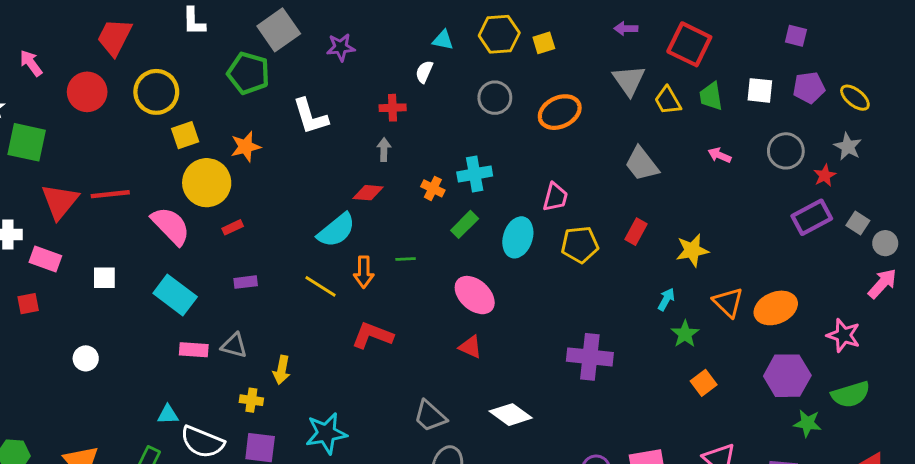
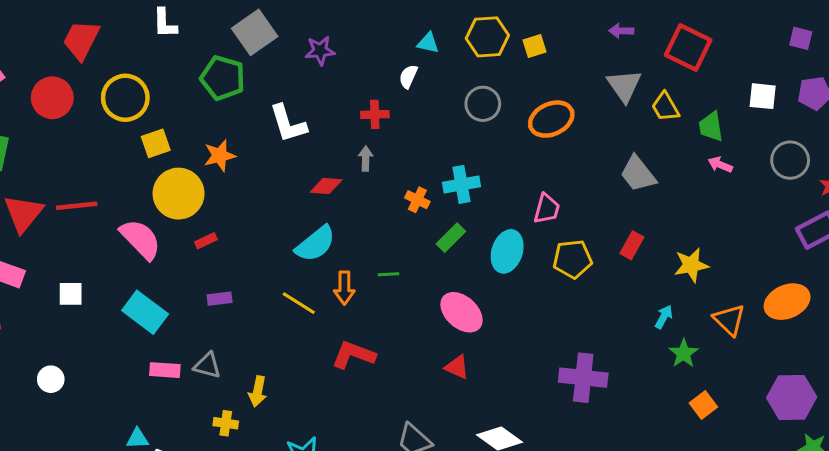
green trapezoid: (711, 96) -> (711, 127), moved
red diamond: (368, 193) -> (326, 186), moved
orange ellipse: (776, 308) -> (787, 302), moved

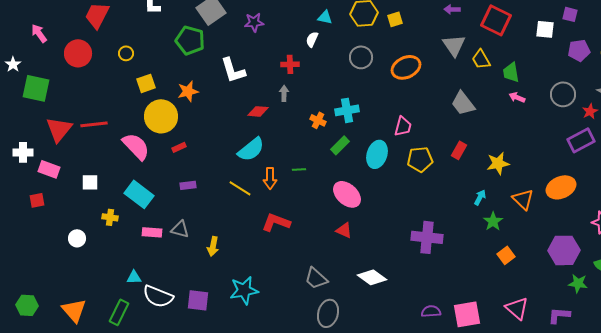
white square: (763, 96) -> (545, 29), moved
yellow circle: (125, 98) -> (126, 53), size x0.5
yellow cross: (226, 423) -> (110, 217), moved

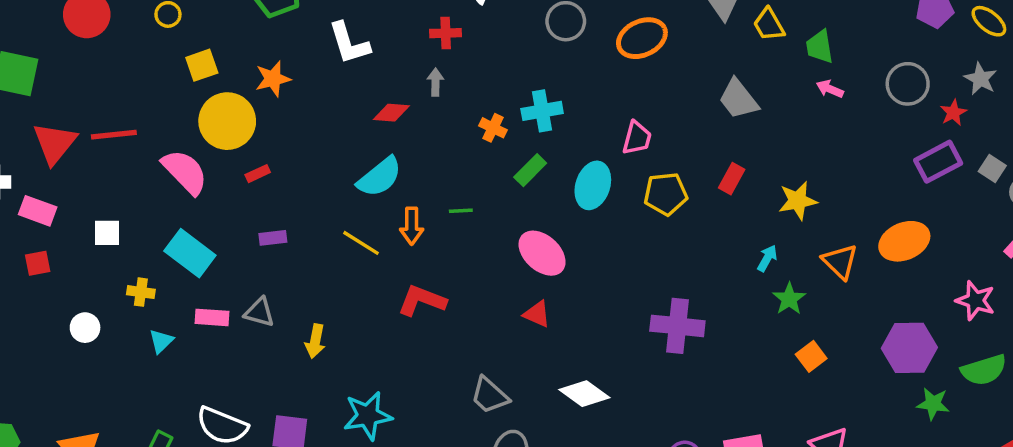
red square: (37, 200) -> (38, 263), moved
cyan triangle: (134, 277) -> (161, 341), moved, turned -42

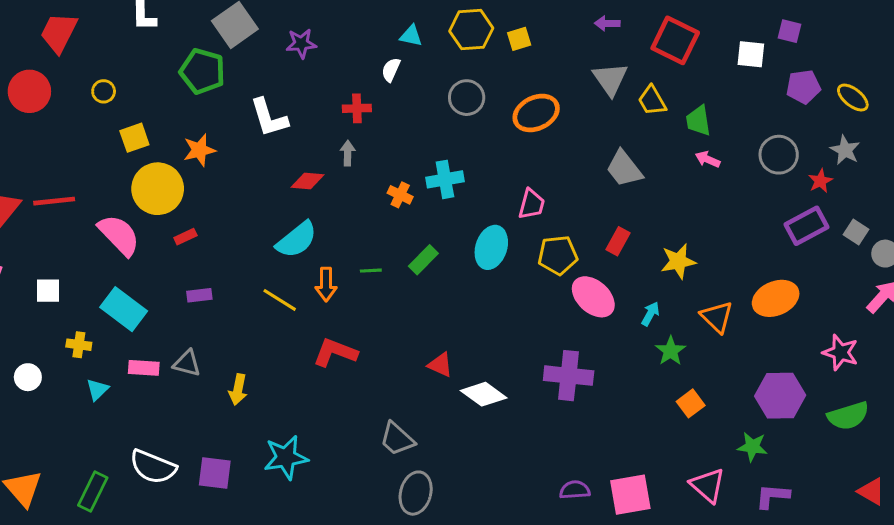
green rectangle: (530, 170) -> (423, 260), moved
pink ellipse: (542, 253) -> (593, 297), moved
white diamond: (584, 394) -> (484, 394), moved
green star: (933, 404) -> (752, 447), moved

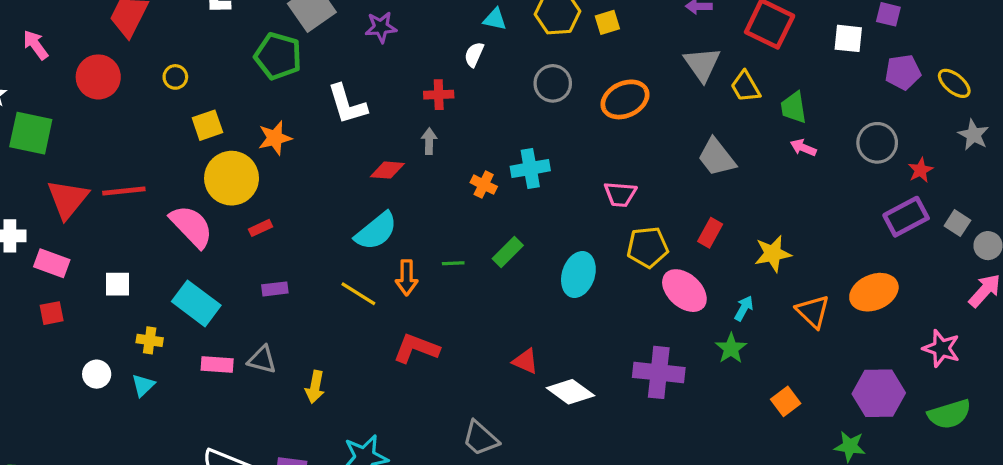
gray star: (845, 150) -> (974, 135), moved
pink trapezoid: (531, 204) -> (620, 194), turned 80
cyan ellipse: (491, 247) -> (578, 274), moved
green star: (671, 351) -> (731, 348), moved
cyan triangle: (97, 390) -> (143, 385), moved

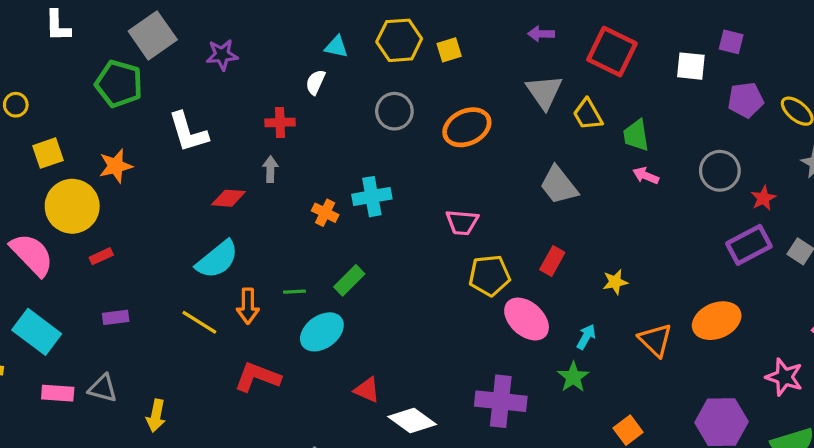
yellow star: (773, 254) -> (615, 282), size x0.7
cyan ellipse: (578, 274) -> (322, 332), moved, turned 36

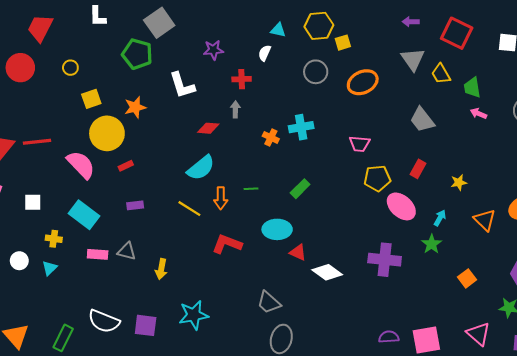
yellow square: (449, 50) -> (343, 43), moved
purple star: (222, 55) -> (213, 50), moved
green rectangle: (349, 280) -> (300, 189), moved
cyan ellipse: (322, 332) -> (277, 229), moved, turned 36

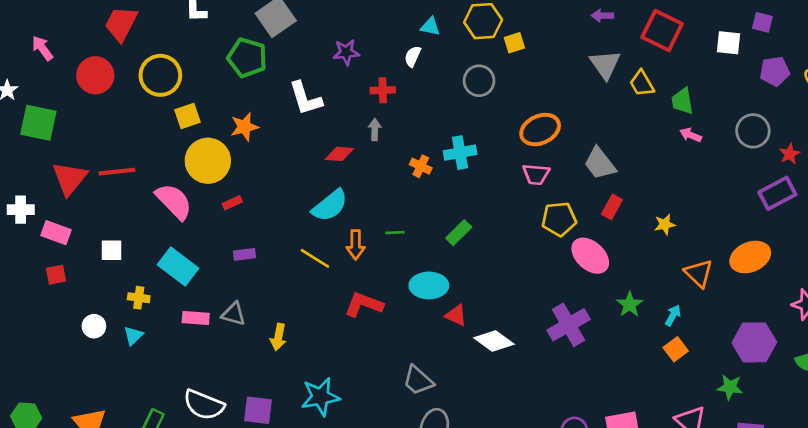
yellow circle: (70, 68) -> (160, 75), size x2.0
orange ellipse: (363, 82) -> (540, 130), moved
gray trapezoid: (422, 120) -> (600, 163), moved
cyan arrow: (440, 218) -> (673, 315), moved
purple cross: (385, 260) -> (569, 325), turned -36

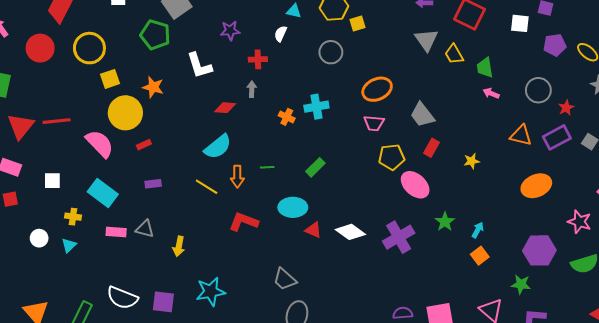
orange star: (244, 127) -> (153, 87), turned 30
orange triangle: (699, 273) -> (521, 135), moved, turned -30
white diamond: (494, 341) -> (350, 232), moved

